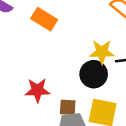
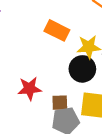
orange rectangle: (44, 19) -> (57, 30), moved

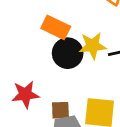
black circle: (82, 69) -> (68, 53), moved

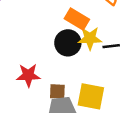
orange rectangle: (56, 27) -> (77, 19), moved

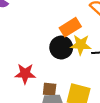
orange rectangle: (77, 19) -> (70, 27), turned -66

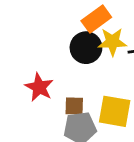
red star: (25, 74) -> (39, 87), turned 30

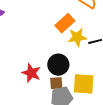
black circle: (86, 48) -> (58, 65), moved

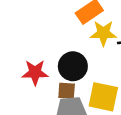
red star: (31, 73) -> (35, 72), turned -30

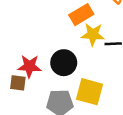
brown square: (67, 91) -> (18, 83), moved

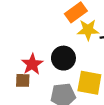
red star: (29, 66) -> (32, 64), turned -30

